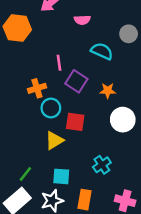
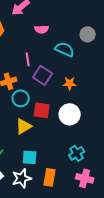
pink semicircle: (82, 20) -> (42, 29), moved
white circle: (123, 120) -> (70, 114), moved
cyan cross: (102, 165) -> (77, 153), moved

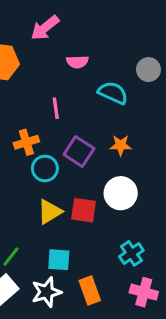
purple square: (43, 75) -> (79, 151), moved
red square: (42, 110) -> (84, 210), moved
orange rectangle: (50, 177) -> (90, 291), turned -30

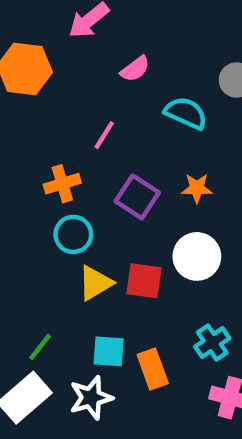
pink semicircle: (77, 62) -> (135, 69), turned -35
pink line: (56, 108) -> (104, 135), turned 40
cyan circle: (45, 168) -> (73, 234), moved
orange rectangle: (90, 291) -> (153, 369), moved

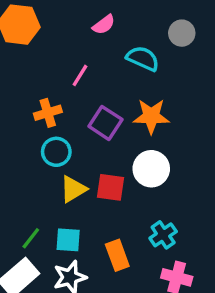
orange star: (197, 188) -> (151, 116), size x1.5
cyan square: (109, 351) -> (68, 240), moved

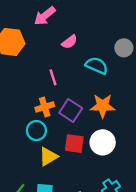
pink line: (80, 75) -> (53, 77), turned -49
orange cross: (48, 113) -> (45, 107), moved
red square: (111, 187) -> (74, 144), moved

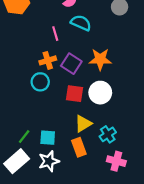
cyan semicircle: (97, 66) -> (81, 23), moved
yellow triangle: (48, 157) -> (83, 124), moved

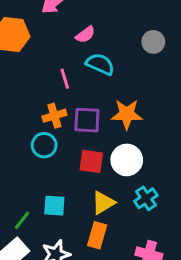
purple square: (71, 64) -> (87, 120), turned -30
cyan cross: (108, 134) -> (146, 198), moved
cyan square: (48, 138) -> (54, 206), moved
orange rectangle: (79, 147) -> (97, 235), turned 36

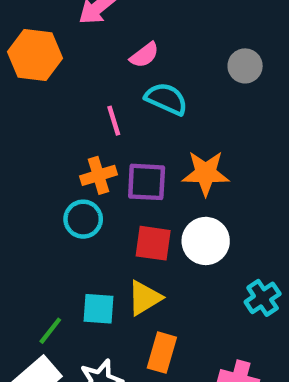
cyan cross: (146, 198) -> (263, 298), moved
yellow triangle: (103, 203) -> (144, 298), moved

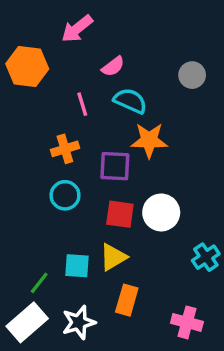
pink line: (114, 121) -> (82, 104), moved
orange star: (206, 173) -> (149, 140), moved
orange cross: (98, 175) -> (65, 149), moved

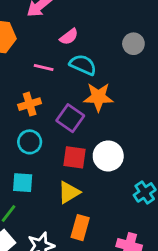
pink line: (82, 104) -> (44, 68), turned -60
purple square: (115, 166) -> (70, 118), turned 32
cyan square: (77, 266) -> (23, 183), moved

